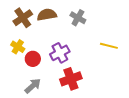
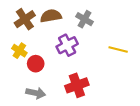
purple cross: (60, 53) -> (67, 45), moved
gray arrow: (33, 86) -> (36, 93), turned 54

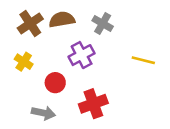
red circle: (36, 64) -> (55, 83), moved

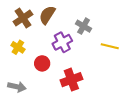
brown semicircle: (62, 20) -> (47, 15), turned -48
gray cross: (103, 23) -> (84, 26), moved
gray arrow: (43, 113) -> (17, 87), moved

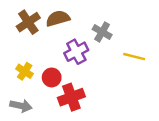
brown semicircle: (47, 15) -> (58, 18), turned 42
yellow cross: (18, 47) -> (25, 71), moved
red cross: (71, 80) -> (71, 97), moved

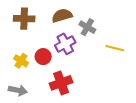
brown semicircle: (58, 18) -> (62, 15), moved
brown cross: (28, 22) -> (24, 19), turned 36
red circle: (52, 77) -> (43, 57), moved

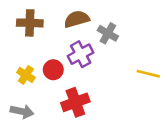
yellow line: (115, 48) -> (148, 74), moved

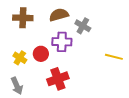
purple cross: (81, 54) -> (62, 42), turned 30
gray arrow: (22, 111) -> (17, 86), turned 54

